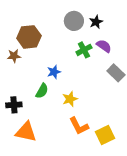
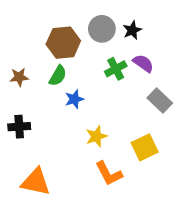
brown hexagon: (29, 37) -> (63, 43), moved
green semicircle: (42, 91) -> (58, 76), moved
black cross: (14, 105) -> (19, 127), moved
yellow square: (105, 135) -> (145, 147), moved

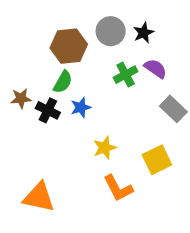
brown star: (19, 77) -> (21, 98), moved
black cross: (19, 127) -> (48, 110), moved, turned 30

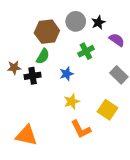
purple semicircle: (155, 69) -> (117, 40), moved
blue star: (81, 107) -> (66, 74), moved
black cross: (48, 110) -> (33, 76), turned -35
yellow square: (157, 160) -> (108, 110), turned -30

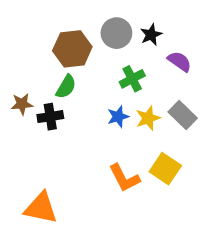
blue star: (66, 74) -> (118, 117), moved
yellow star: (72, 101) -> (148, 118), moved
orange L-shape: (81, 129) -> (124, 178), moved

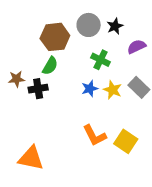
purple semicircle: (179, 61) -> (137, 47), turned -60
green cross: (132, 79) -> (101, 60), turned -36
yellow star: (148, 118) -> (113, 90), turned -30
yellow square: (165, 169) -> (126, 141), moved

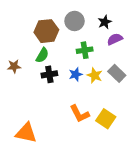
black star: (115, 26) -> (105, 22), moved
green cross: (101, 60) -> (85, 50), turned -35
black cross: (38, 89) -> (49, 74), moved

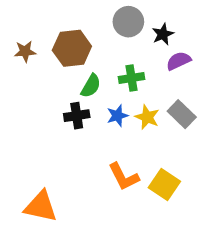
gray circle: (75, 21) -> (128, 22), moved
green semicircle: (42, 55) -> (91, 86), moved
brown star: (14, 66) -> (25, 51), moved

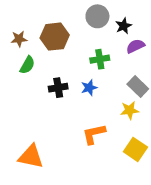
green semicircle: (91, 86) -> (27, 65), moved
yellow star: (147, 117) -> (130, 110), moved, turned -30
orange L-shape: (124, 177) -> (94, 134), turned 105
yellow square: (164, 185) -> (135, 149), moved

